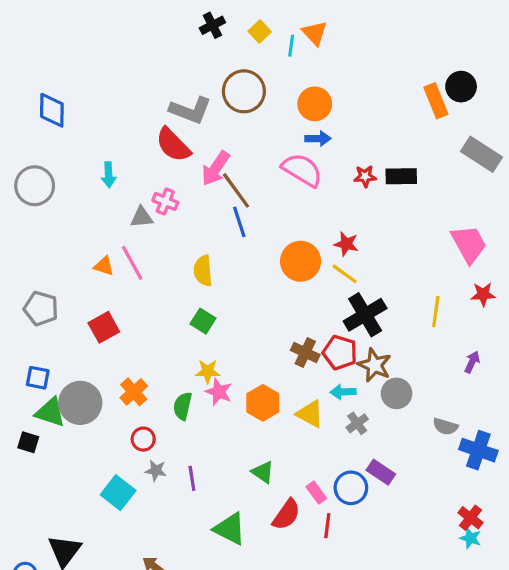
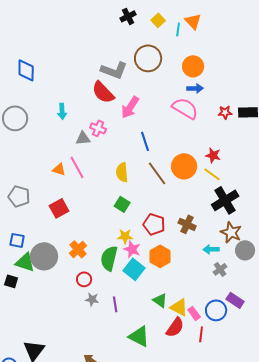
brown line: (236, 190) -> (157, 173), moved
red pentagon: (340, 353) -> (154, 224), moved
green semicircle: (183, 406) -> (109, 258), size x1.4
yellow triangle: (310, 414) -> (179, 307), moved
cyan square: (118, 493) -> (134, 269), moved

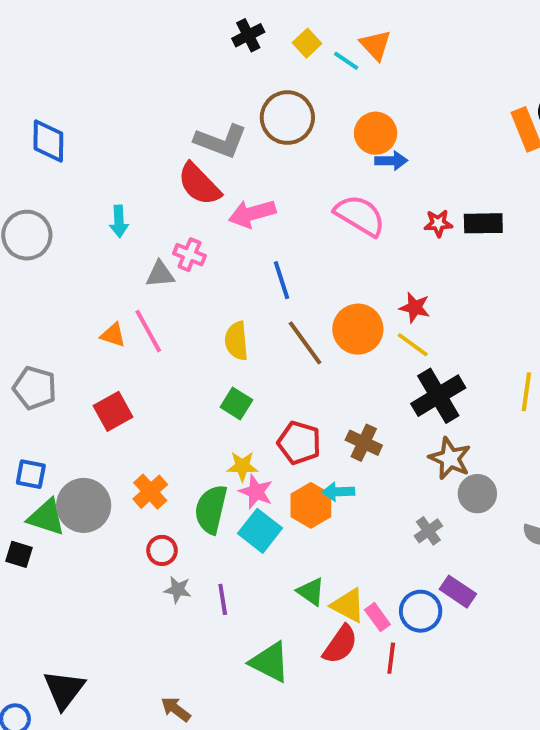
cyan line: (178, 29) -> (346, 61), turned -64
blue arrow: (195, 88) -> (391, 161), moved
pink arrow: (130, 107) -> (252, 214), turned 40
cyan arrow: (211, 249) -> (338, 492), moved

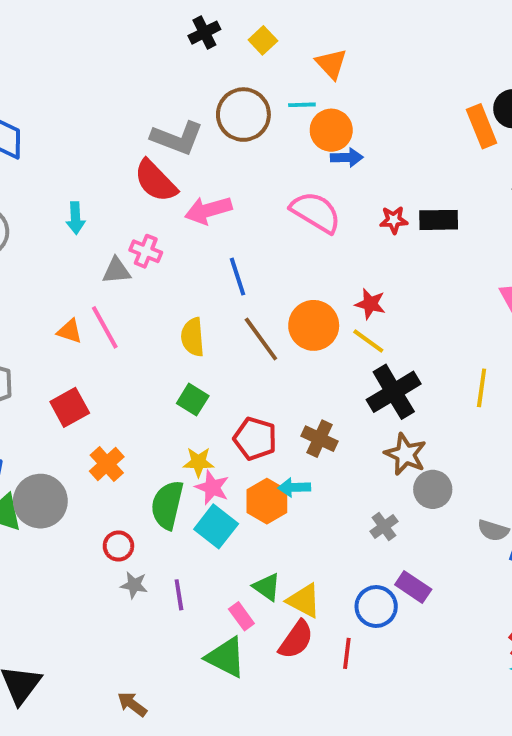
orange triangle: (376, 45) -> (331, 64), moved
cyan line: (346, 61) -> (302, 105), moved, turned -36
orange cross: (150, 492) -> (107, 464), moved
pink rectangle: (377, 617) -> (241, 616), moved

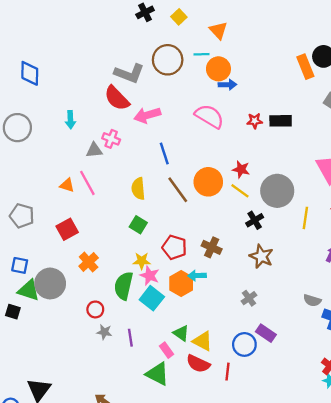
black cross: (394, 392) -> (255, 220), size x0.6
gray circle: (433, 489) -> (277, 191), moved, size x1.5
red semicircle: (296, 640) -> (198, 364), turned 80

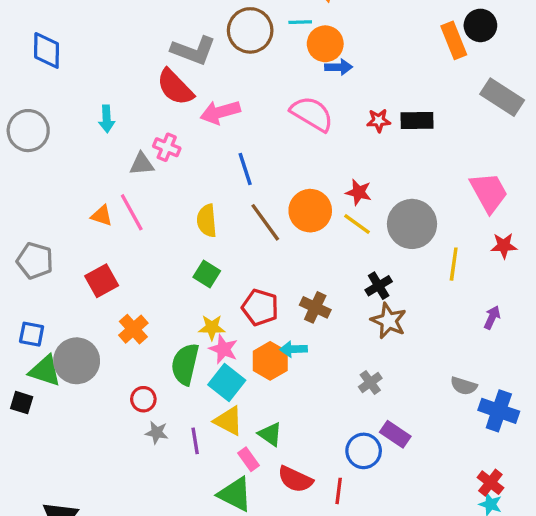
black cross: (255, 220) -> (379, 286), moved
yellow triangle: (203, 341) -> (228, 421), moved

